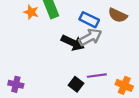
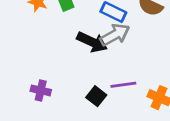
purple cross: (16, 84) -> (41, 90), moved

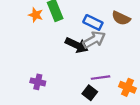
black square: (96, 96) -> (90, 93), moved

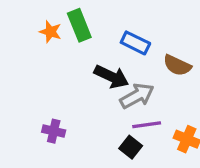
brown semicircle: (121, 18) -> (177, 65), moved
gray arrow: (94, 40) -> (137, 96), moved

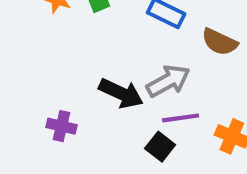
black arrow: (111, 77) -> (121, 93), moved

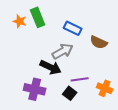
gray arrow: (168, 81) -> (63, 51), moved
purple cross: (62, 126) -> (35, 89), moved, size x1.5

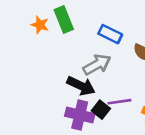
purple cross: (35, 89) -> (80, 115), moved
black square: (70, 93) -> (101, 110), moved

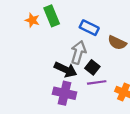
gray arrow: (97, 65) -> (78, 52), turned -45
black square: (101, 110) -> (92, 67), moved

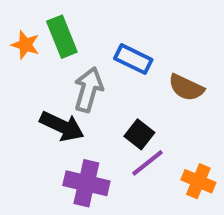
gray arrow: (78, 52) -> (88, 90), moved
black arrow: (66, 70) -> (62, 126), moved
purple line: (97, 82) -> (147, 163), turned -30

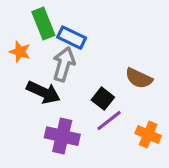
orange star: (25, 45) -> (20, 52), moved
blue rectangle: (133, 59) -> (72, 38), moved
brown semicircle: (186, 88) -> (139, 78), moved

